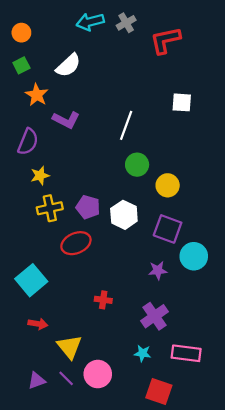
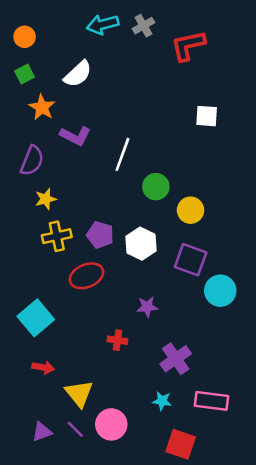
white line: (126, 125) -> (122, 154), moved
purple star: (158, 270) -> (147, 307), moved

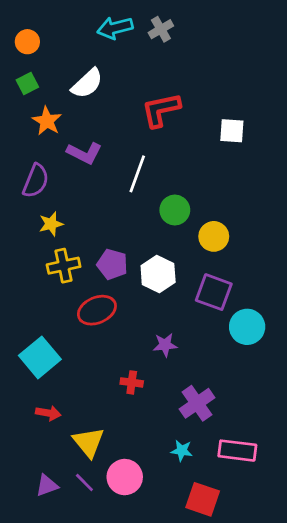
red L-shape: (188, 45) -> (161, 110), moved

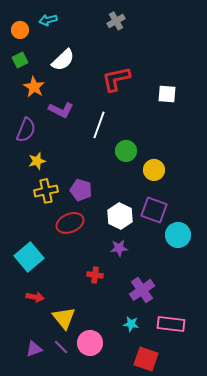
cyan arrow: (115, 28) -> (48, 20), moved, size x0.7
white hexagon: (158, 274) -> (120, 216), moved

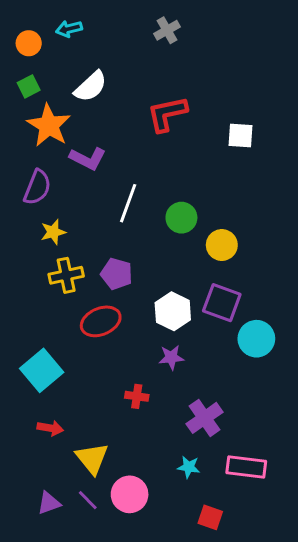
orange star: (34, 87) -> (49, 125), size x1.4
white line: (99, 125) -> (128, 203), moved
red square: (146, 359) -> (210, 517), size x0.7

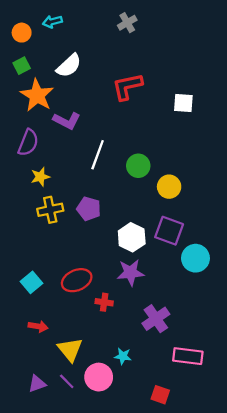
red ellipse: (101, 321) -> (77, 280), moved
purple star: (171, 357) -> (131, 272), size x1.4
cyan square: (42, 370) -> (32, 282), size x0.7
cyan star: (189, 467) -> (123, 356), moved

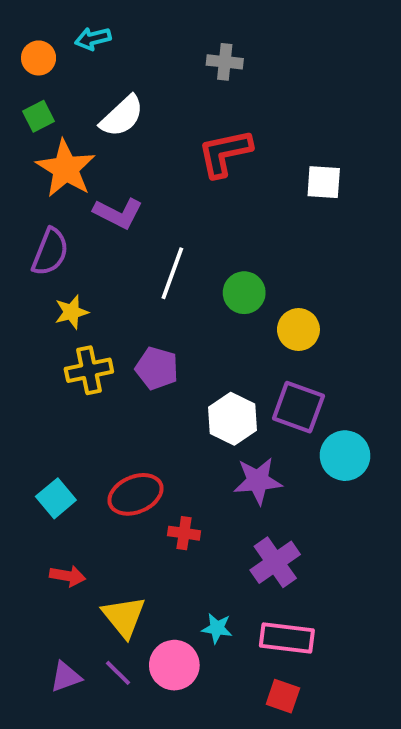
gray cross: (127, 23) -> (225, 62), moved, turned 36
purple star: (131, 272) -> (258, 481), moved
pink rectangle: (188, 356) -> (287, 638), moved

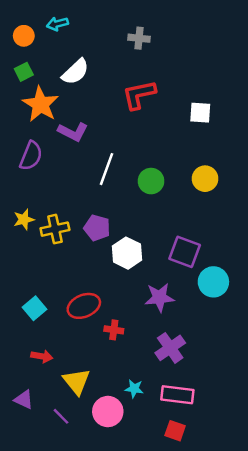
yellow star: (72, 312) -> (24, 219), moved
yellow circle: (298, 330) -> (205, 179), moved
white hexagon: (233, 419) -> (127, 253), moved
purple line: (118, 673) -> (61, 416), moved
purple triangle: (66, 677) -> (24, 400), moved, turned 45

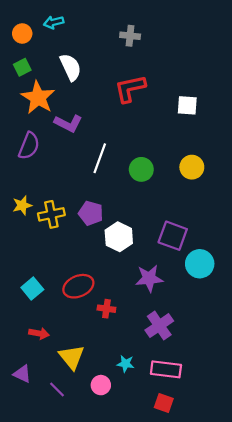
white semicircle: (75, 72) -> (71, 67), turned -72
pink circle: (108, 412) -> (101, 385), size x0.7

